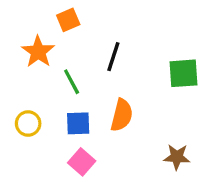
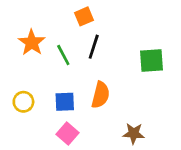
orange square: (68, 20) -> (84, 16), moved
green line: (72, 82) -> (63, 55), moved
brown star: (177, 157) -> (134, 133), moved

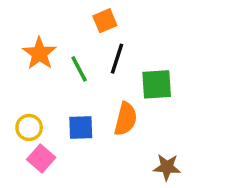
green square: (151, 60) -> (157, 84), moved
pink square: (67, 133) -> (41, 159), moved

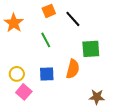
orange square: (105, 21) -> (49, 11), moved
orange star: (39, 53) -> (14, 23), moved
black line: (117, 59) -> (73, 19), moved, turned -60

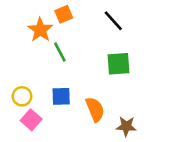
black line: (73, 19) -> (113, 21), moved
orange star: (14, 23) -> (40, 30), moved
orange semicircle: (73, 69) -> (95, 109), moved, turned -36

